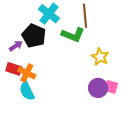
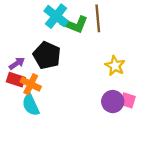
green L-shape: (73, 35) -> (75, 24), moved
black pentagon: (34, 36) -> (47, 55), moved
purple arrow: (16, 46) -> (17, 63), moved

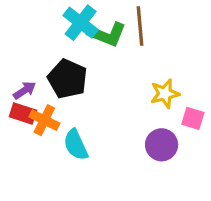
yellow star: (115, 66) -> (165, 94), turned 30
pink square: (128, 100) -> (193, 118), moved
cyan semicircle: (31, 105) -> (76, 145), moved

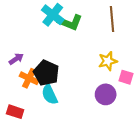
brown line: (140, 26) -> (112, 19), moved
black pentagon: (67, 79) -> (46, 73), moved
red rectangle: (23, 113) -> (15, 112), moved

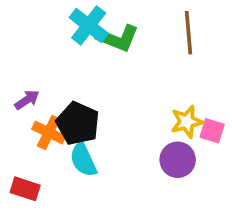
yellow star: (108, 61) -> (187, 122), moved

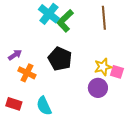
green L-shape: (118, 38) -> (65, 21), turned 115
black pentagon: (78, 123) -> (60, 59), moved
cyan semicircle: (83, 160) -> (44, 106), moved

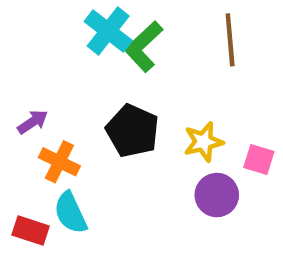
yellow star: (103, 67) -> (203, 142), moved
cyan semicircle: (44, 106) -> (70, 213), moved

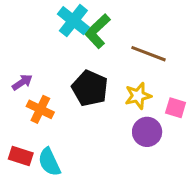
brown line: (230, 40) -> (149, 54), moved, turned -64
cyan semicircle: (70, 213) -> (49, 162), moved

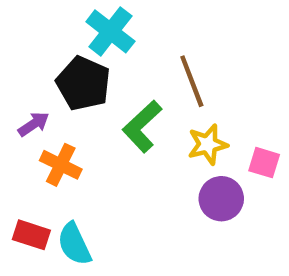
green L-shape: (97, 31) -> (142, 126), moved
brown line: (149, 54) -> (192, 81), moved, turned 48
black pentagon: (90, 88) -> (83, 83), moved

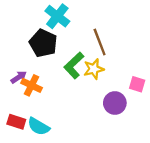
purple arrow: (34, 124) -> (19, 77), moved
yellow star: (208, 144) -> (94, 69), moved
cyan semicircle: (74, 244) -> (39, 126), turned -35

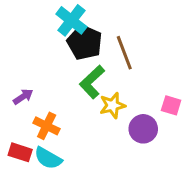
black pentagon: (43, 43) -> (85, 42), moved
yellow star: (94, 69) -> (112, 105), moved
orange cross: (32, 85) -> (47, 126), moved

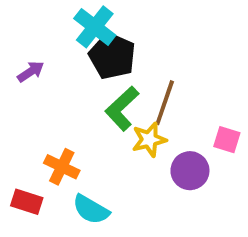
brown line: (124, 53) -> (165, 103), moved, turned 40
purple arrow: (23, 97) -> (31, 72), moved
cyan semicircle: (48, 158) -> (91, 210), moved

